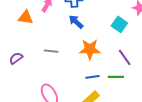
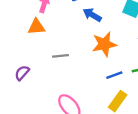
orange triangle: (26, 17) -> (36, 27), moved
blue arrow: (76, 22) -> (92, 15), moved

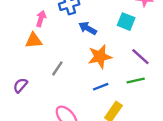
gray line: (60, 56) -> (57, 68), turned -49
blue line: (114, 75) -> (101, 87), moved

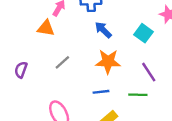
purple semicircle: (20, 85) -> (21, 70), turned -35

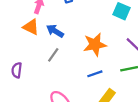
orange triangle: (46, 28) -> (31, 27), turned 30
blue arrow: (103, 30) -> (55, 31), moved

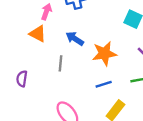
blue arrow: (55, 31) -> (75, 39), moved
gray line: (53, 55) -> (61, 63), turned -32

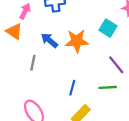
orange star: (104, 54) -> (77, 41), moved
blue line: (104, 84) -> (72, 88), turned -63

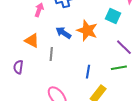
orange triangle: (14, 31) -> (32, 41), moved
orange star: (77, 41) -> (87, 30), turned 30

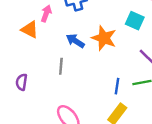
orange triangle: (32, 41) -> (30, 30), moved
blue line: (88, 72) -> (117, 86), moved

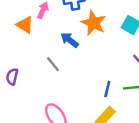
orange star: (104, 38) -> (94, 23), moved
gray line: (61, 66) -> (53, 64), turned -49

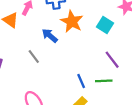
blue line: (107, 89) -> (81, 81), turned -40

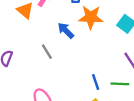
orange star: (72, 22) -> (91, 17), turned -30

